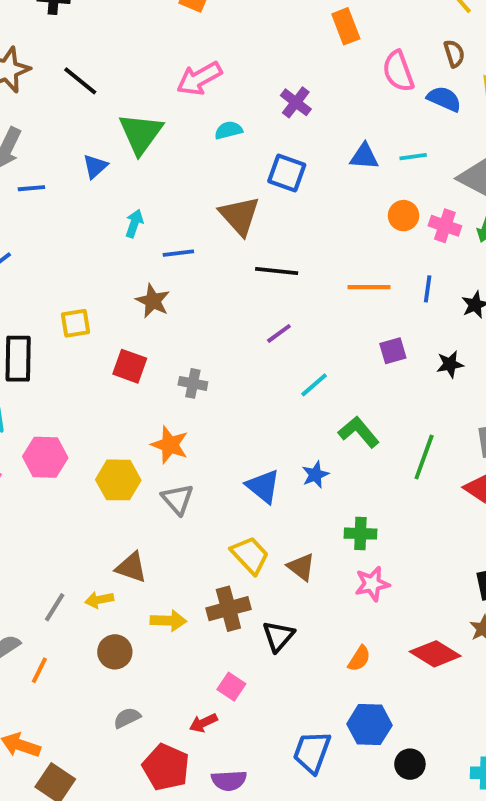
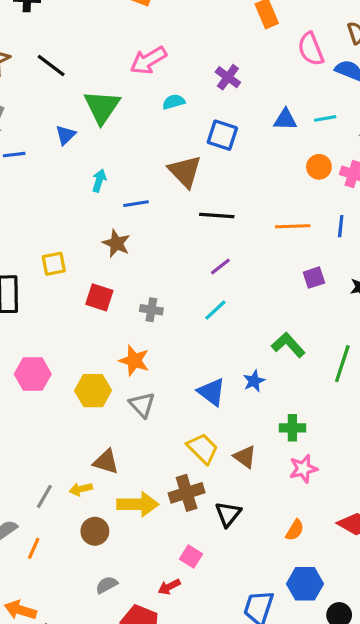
cyan line: (314, 385) -> (215, 310), moved
yellow arrow: (168, 621) -> (138, 504), size x1.4

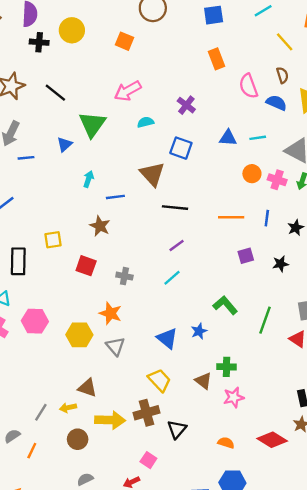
brown triangle: (245, 457) -> (203, 381), moved
orange semicircle: (295, 530) -> (226, 443), turned -105

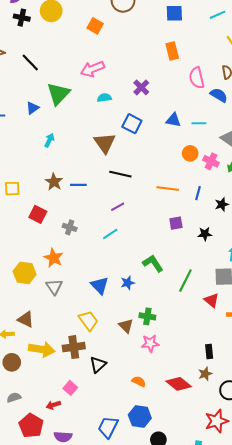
blue line: (115, 197) -> (78, 185), moved

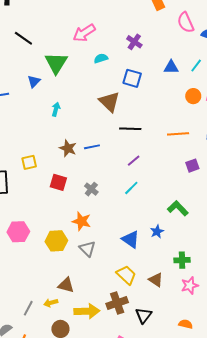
cyan line: (199, 123) -> (196, 66), turned -40
gray cross: (70, 227) -> (91, 189), turned 32
brown triangle: (126, 326) -> (156, 280), moved

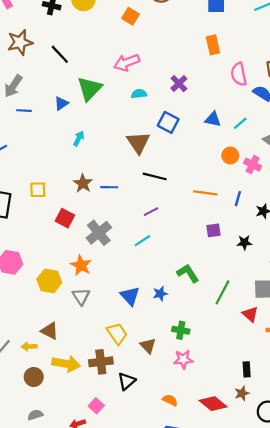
gray cross: (91, 189) -> (99, 233), size x1.6

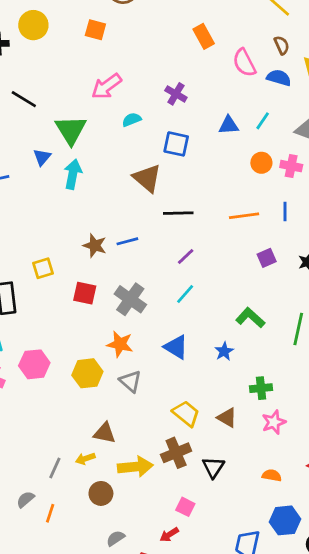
cyan arrow: (79, 138) -> (73, 174), moved, size x1.5
blue triangle: (130, 296) -> (176, 347), moved

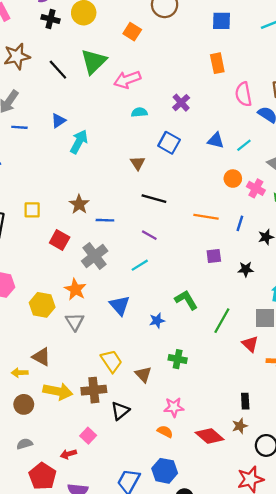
green triangle: (71, 130) -> (94, 61), moved
brown triangle: (147, 178) -> (138, 163), size x0.6
blue line: (127, 241) -> (105, 220), moved
purple line: (186, 256) -> (149, 235), turned 56
pink star: (274, 422) -> (174, 407), moved

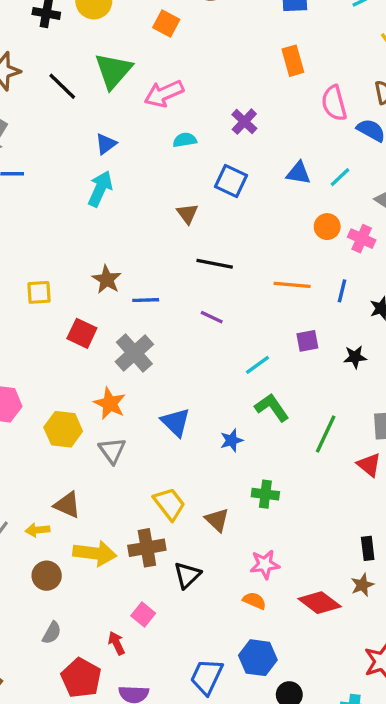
blue triangle: (58, 121) -> (106, 144), moved
cyan line: (140, 265) -> (258, 365), moved
gray semicircle: (25, 444) -> (52, 633), turned 140
red arrow: (68, 454) -> (116, 643), turned 84

